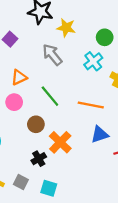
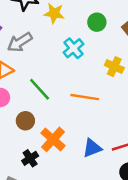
gray arrow: (52, 55) -> (20, 42), moved, turned -80
cyan cross: (93, 61) -> (73, 48), moved
blue triangle: (100, 134) -> (92, 148), moved

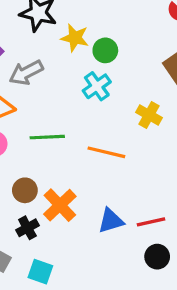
green circle: (97, 22) -> (105, 50), moved
green line: (40, 89) -> (47, 137), turned -55
brown circle: (25, 121) -> (25, 190), moved

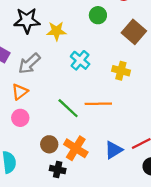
green circle: (105, 50) -> (98, 15), moved
green line: (47, 137) -> (68, 108), moved, turned 60
black cross: (27, 228) -> (58, 170), turned -35

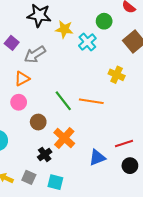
cyan cross: (80, 60) -> (87, 42), moved
brown circle: (49, 144) -> (38, 122), moved
blue triangle: (113, 150) -> (97, 158), moved
black cross: (58, 170) -> (45, 154), turned 32

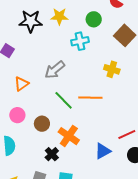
yellow star: (64, 29) -> (59, 16), moved
cyan cross: (87, 42) -> (80, 41), turned 36
gray arrow: (35, 55) -> (55, 70), moved
pink circle: (19, 102) -> (17, 115), moved

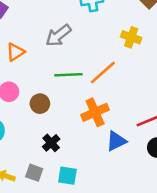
orange line: (90, 98) -> (103, 73), turned -45
green line: (64, 100) -> (68, 75), turned -50
orange cross: (69, 136) -> (95, 112), moved, turned 30

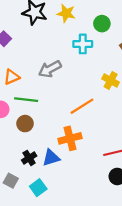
green line: (68, 75) -> (26, 100), moved
blue triangle: (116, 141) -> (51, 158), moved
cyan square: (67, 176) -> (38, 188), turned 35

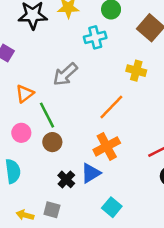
green line: (26, 100) -> (47, 115), turned 70
cyan square: (38, 188) -> (112, 207), moved

